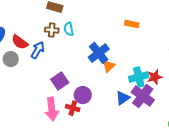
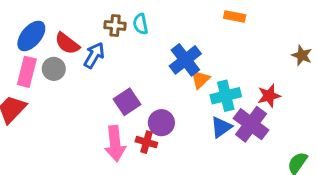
cyan cross: (139, 77) -> (226, 96), moved

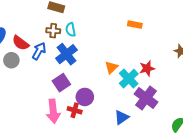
blue cross: (185, 60) -> (66, 54), moved
cyan cross: (226, 96) -> (129, 79), turned -30
red star: (269, 96) -> (147, 68), moved
blue triangle: (221, 127) -> (122, 117), moved

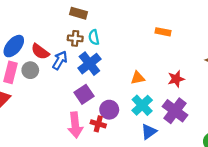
orange triangle: (111, 67) -> (138, 78), turned 32
cyan cross: (129, 79) -> (142, 105), moved

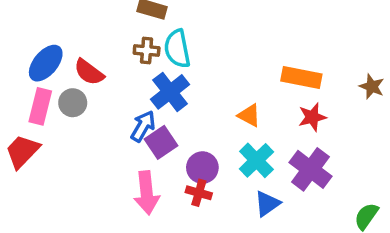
orange rectangle: (163, 32) -> (301, 78), moved, size x1.5
cyan semicircle: (94, 37) -> (177, 49), size x1.5
blue arrow: (60, 60) -> (143, 126), moved
orange triangle: (138, 78) -> (249, 115), turned 40
red cross: (98, 124) -> (199, 193), moved

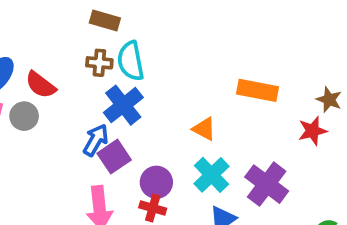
red star: (312, 117) -> (313, 131), moved

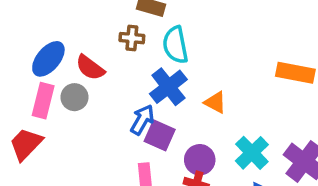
brown cross: (99, 63) -> (132, 38), moved
orange triangle: (204, 129) -> (215, 102), moved
purple square: (114, 157) -> (160, 135), turned -32

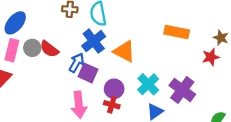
red semicircle: (90, 68) -> (49, 49), moved
orange triangle: (215, 102) -> (124, 51), size x1.5

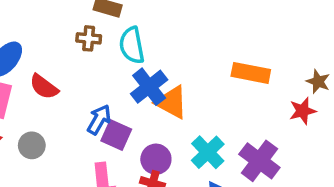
blue cross: (94, 41) -> (149, 87), moved
gray circle: (32, 48) -> (32, 145), moved
red semicircle: (49, 49) -> (44, 87), moved

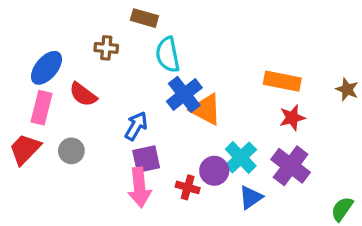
brown cross: (89, 38) -> (106, 48), moved
red star: (303, 111) -> (292, 118), moved
purple square: (116, 135) -> (146, 159), moved, turned -36
purple circle: (156, 159) -> (214, 171), moved

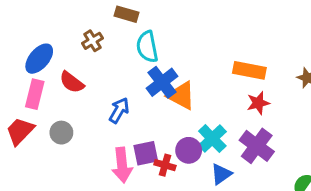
brown cross: (106, 48) -> (92, 41), turned -36
purple square: (146, 159) -> (146, 153), moved

